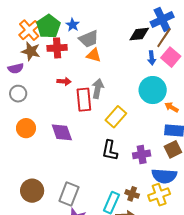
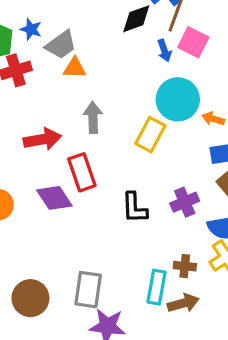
red arrow: (64, 81) -> (42, 139), moved, size x1.6
red rectangle: (84, 100) -> (82, 172), moved
yellow rectangle: (116, 117) -> (150, 135), moved

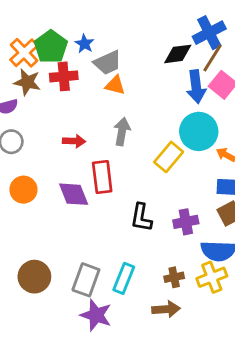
blue arrow: (164, 51) -> (196, 87), size x1.6
red arrow: (42, 139) -> (74, 141), size x0.7
brown cross: (185, 266) -> (174, 277), turned -30
cyan rectangle: (156, 287) -> (124, 278), moved

